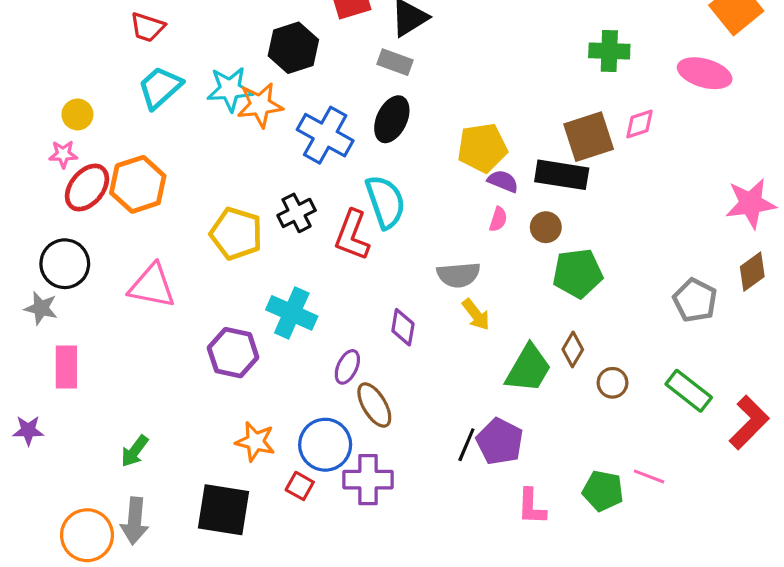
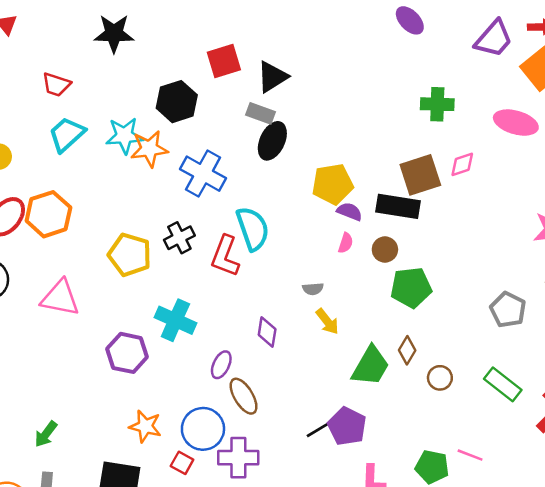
black ellipse: (392, 119) -> (272, 141), moved
gray semicircle: (458, 275) -> (313, 289), size x0.6
black line: (466, 445) -> (319, 429), turned 36

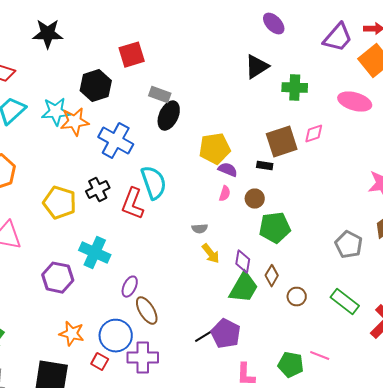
black triangle: (272, 77) -> (257, 67), moved
black rectangle: (398, 206) -> (265, 166), size x0.5
purple diamond: (267, 332) -> (243, 262), moved

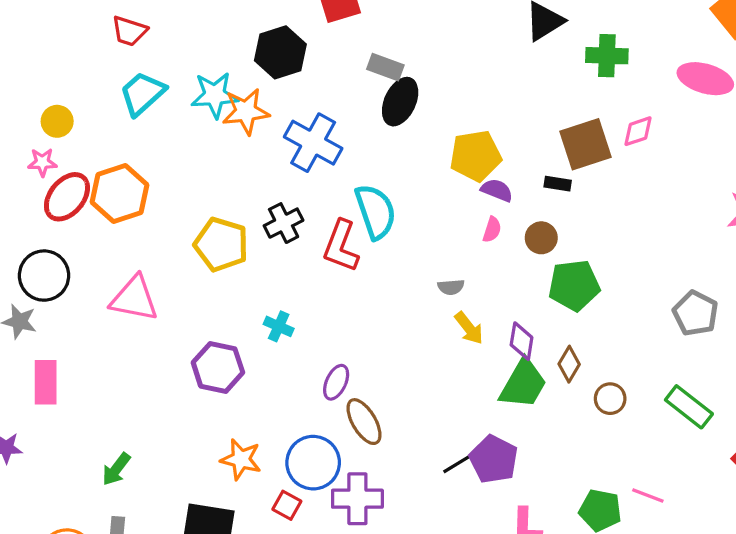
cyan cross: (95, 253) -> (279, 326), size x0.6

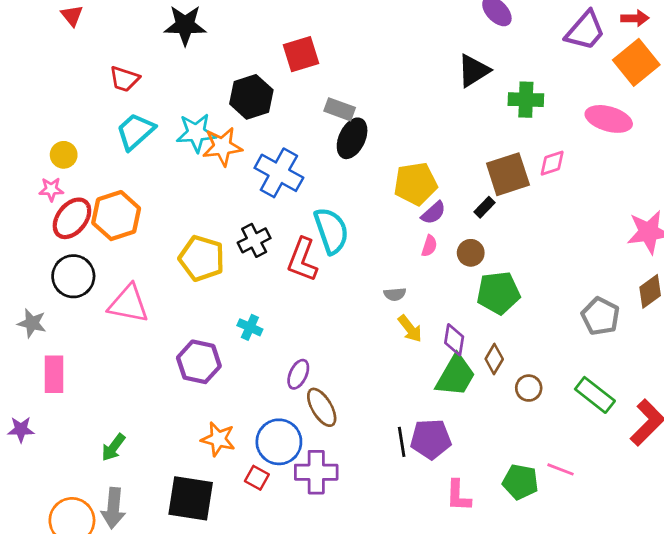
black rectangle: (558, 184) -> (485, 207), turned -55
purple semicircle: (497, 190) -> (433, 213), turned 116
black circle: (44, 276) -> (73, 276), moved
purple pentagon: (494, 459) -> (431, 439), turned -30
black line: (459, 463) -> (402, 442), turned -68

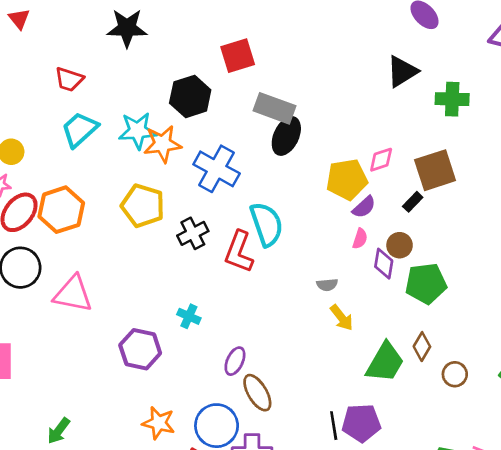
gray rectangle: (340, 109) -> (274, 108), size x1.4
pink diamond: (552, 163) -> (381, 160), moved
yellow pentagon: (202, 258) -> (143, 206), moved
purple diamond: (454, 340) -> (384, 264), moved

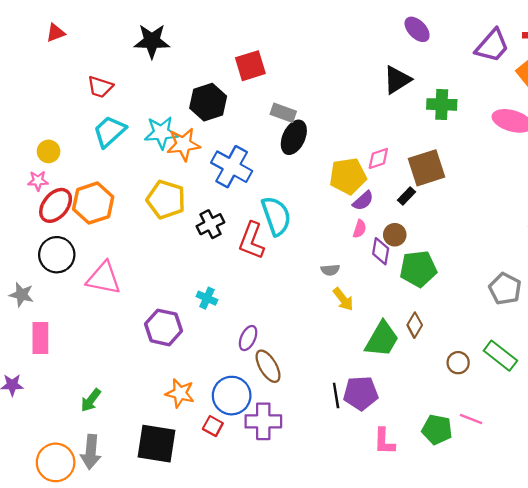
red triangle: (19, 19) -> (56, 33), turned 48
gray rectangle: (274, 108) -> (283, 113), size x0.7
brown circle: (455, 374) -> (458, 363), moved

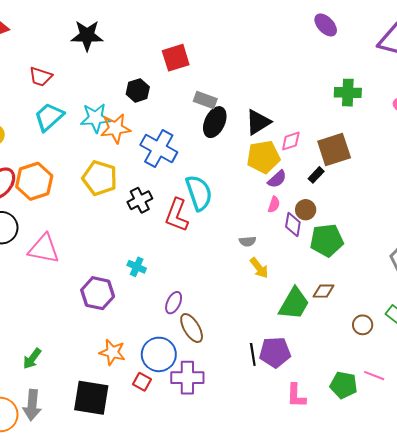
black triangle: (397, 80) -> (258, 122), moved
black hexagon: (208, 102) -> (138, 90), size x0.7
brown diamond: (415, 325) -> (324, 291), turned 60

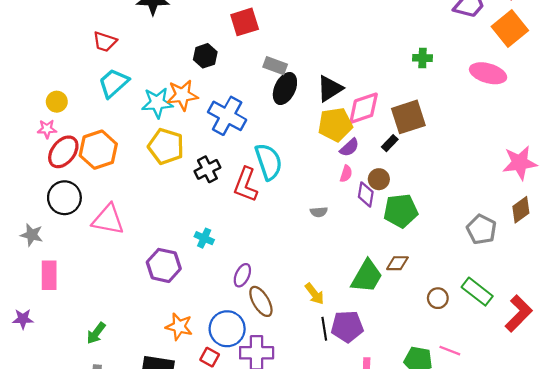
green cross: (348, 93) -> (423, 58), size x0.7
cyan star: (95, 118) -> (157, 103), moved
pink diamond: (291, 141) -> (364, 108), size x1.6
yellow arrow: (259, 268) -> (314, 294), moved

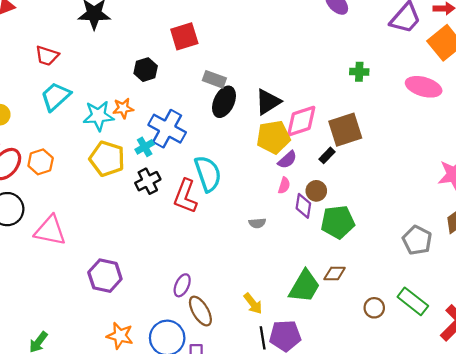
orange star: (182, 95) -> (123, 108), size x0.7
orange hexagon: (98, 150) -> (41, 162), size x0.7
cyan cross: (204, 238) -> (145, 147), moved, turned 36

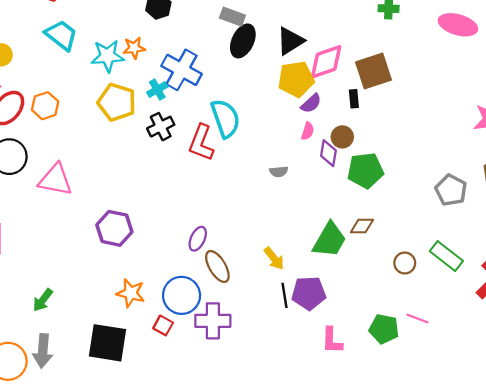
cyan trapezoid: (56, 96) -> (61, 35), turned 80
black rectangle: (327, 155) -> (354, 99), turned -49

